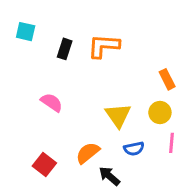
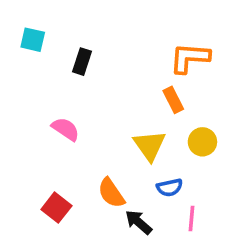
orange L-shape: (104, 46) -> (190, 58), moved
orange rectangle: (167, 79) -> (173, 100), moved
pink line: (172, 143) -> (191, 218), moved
orange semicircle: (88, 153) -> (111, 193), turned -85

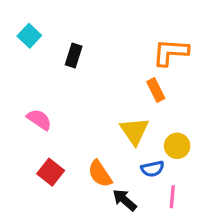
cyan square: (33, 40) -> (29, 36), turned 30
pink semicircle: (66, 129) -> (39, 120), moved
yellow circle: (202, 142) -> (177, 146), moved
red square: (56, 208) -> (51, 172), moved

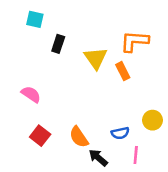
cyan square: (29, 36) -> (35, 19), moved, turned -30
yellow triangle: (134, 131) -> (96, 58), moved
yellow circle: (177, 146) -> (153, 120), moved

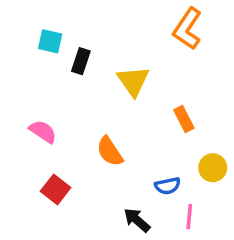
cyan square: (35, 19) -> (50, 41), moved
orange L-shape: (134, 41) -> (187, 29), moved, turned -60
orange rectangle: (123, 71) -> (184, 119), moved
orange semicircle: (79, 137) -> (110, 151), moved

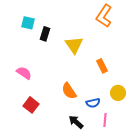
orange semicircle: (110, 151) -> (69, 91), moved

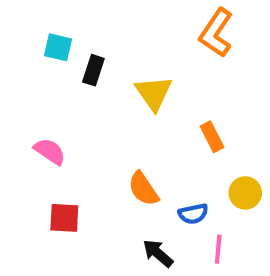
red square: (31, 105) -> (64, 218), turned -35

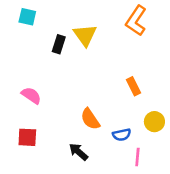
cyan square: (58, 47) -> (27, 17), moved
yellow triangle: (154, 93) -> (85, 35), moved
red square: (64, 218) -> (27, 137), moved
black arrow: (158, 253) -> (78, 152), moved

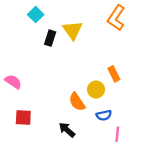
cyan square: (27, 17) -> (36, 15), moved, turned 32
pink semicircle: (31, 95) -> (13, 82), moved
yellow circle: (154, 122) -> (96, 90), moved

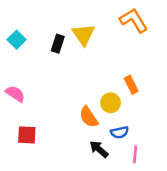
cyan square: (36, 15) -> (17, 40), moved
orange L-shape: (116, 18) -> (134, 20), turned 115
black arrow: (67, 130) -> (99, 149), moved

